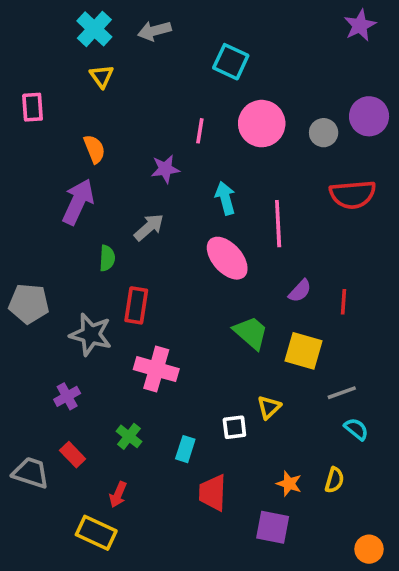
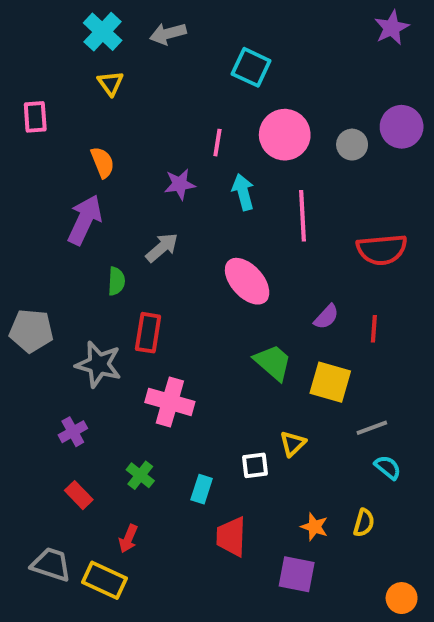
red semicircle: (353, 194) -> (382, 250), moved
cyan arrow: (225, 198) -> (243, 192), moved
pink line: (278, 224) -> (303, 216), moved
gray trapezoid: (31, 473) -> (51, 564), moved

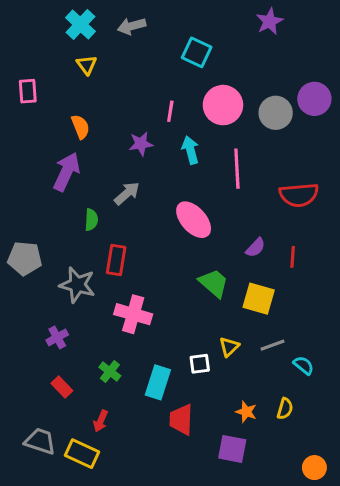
purple star: (392, 28) -> (269, 21), moved
gray circle: (352, 145) -> (276, 113), size x1.4
gray line: (372, 428) -> (273, 345), moved
cyan rectangle: (202, 489) -> (158, 382), size x1.5

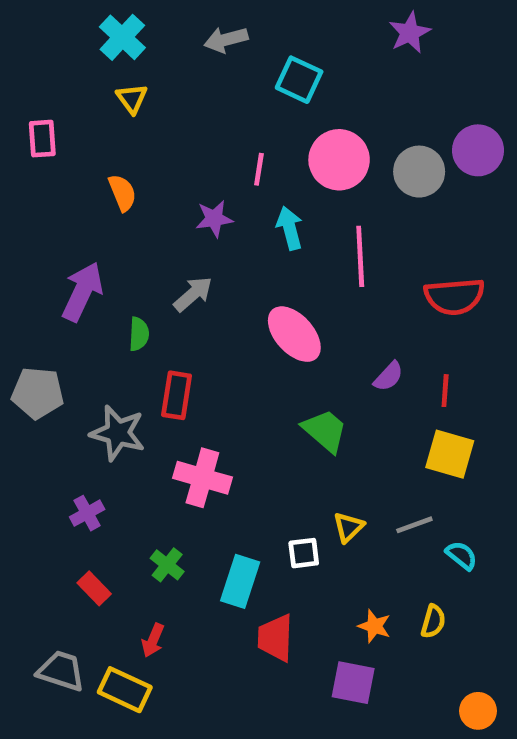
gray arrow: (132, 26) -> (226, 40), moved
purple arrow: (67, 172) -> (82, 292), moved
yellow square: (259, 299) -> (450, 454), moved

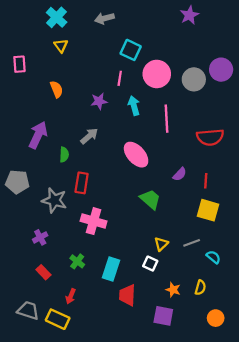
cyan square: (299, 80) -> (131, 50), moved
white square: (304, 553) -> (150, 264), moved, turned 32
orange circle: (478, 711) -> (216, 318), moved

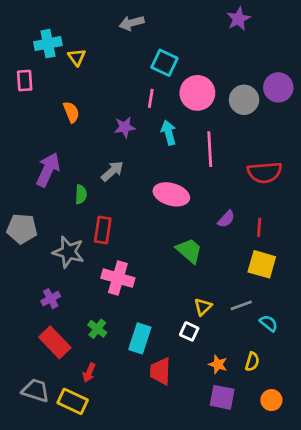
cyan cross: (57, 17) -> (48, 44), moved, turned 36
pink ellipse: (136, 155) -> (171, 194), turned -32
red rectangle: (43, 272) -> (55, 342), size x1.6
purple square: (163, 316) -> (222, 397), moved

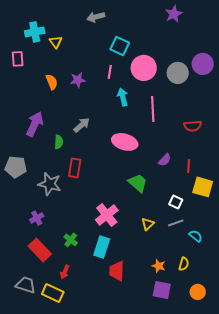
purple star: (125, 127) -> (78, 80), moved
red semicircle: (265, 172) -> (193, 126), size x0.7
yellow square: (262, 264) -> (203, 187), moved
pink cross: (118, 278) -> (107, 215), moved, turned 35
white square: (189, 331) -> (176, 202), moved

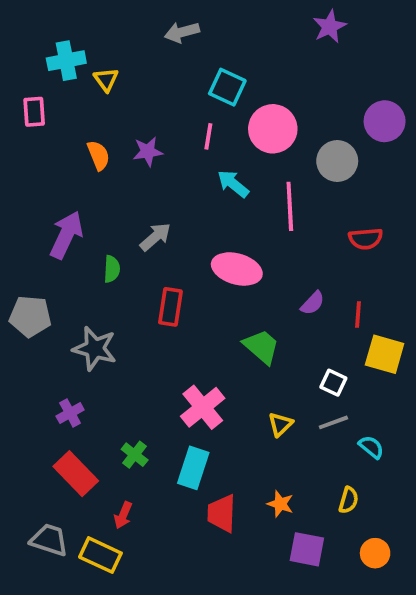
gray circle: (178, 73) -> (337, 161), moved
cyan arrow: (123, 97) -> (233, 184), turned -36
red rectangle: (75, 168) -> (170, 307), moved
orange star: (159, 266) -> (280, 504), moved

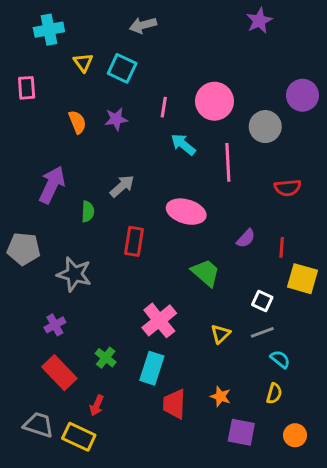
cyan cross: (66, 61) -> (49, 30), moved
cyan square: (227, 87) -> (122, 68), moved
cyan semicircle: (371, 447) -> (280, 359), moved

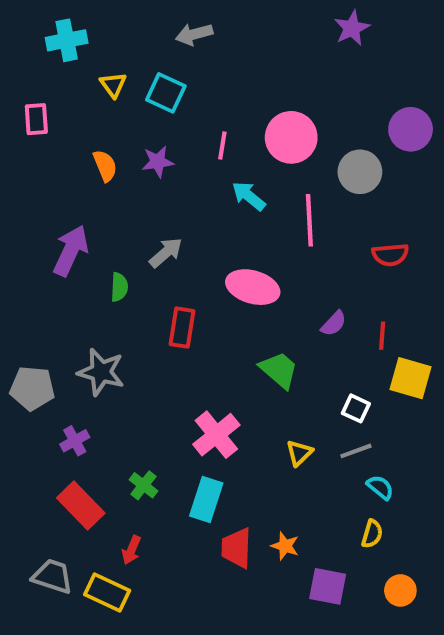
gray pentagon: (24, 249) -> (32, 388), moved
orange star: (220, 396) -> (285, 546), moved

